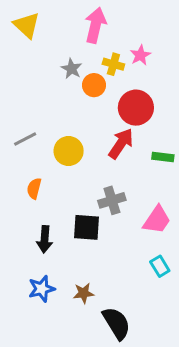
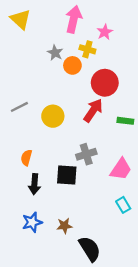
pink star: (140, 55) -> (105, 32), moved
orange semicircle: (34, 188) -> (26, 158), moved

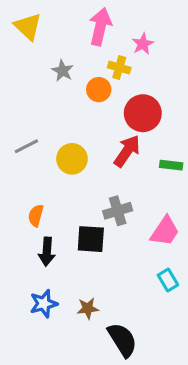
gray star: (55, 53) -> (63, 71), moved

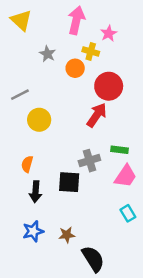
gray line: (26, 146) -> (20, 95), moved
yellow circle: (72, 159) -> (39, 120), moved
green rectangle: (171, 165) -> (119, 150), moved

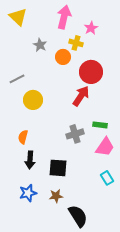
black square: (69, 182) -> (58, 168), moved

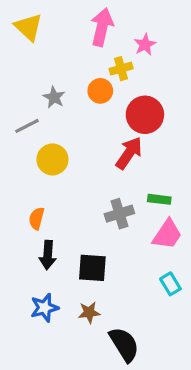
yellow cross: (76, 43) -> (121, 69), turned -32
gray star: (40, 45) -> (54, 97), moved

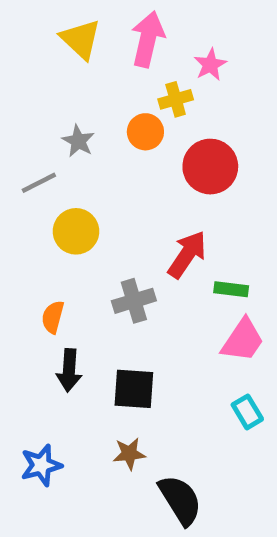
yellow triangle: (29, 27) -> (81, 39), moved
red arrow: (129, 153) -> (187, 255), moved
gray cross: (119, 214) -> (134, 301), moved
blue star: (44, 308) -> (41, 465), moved

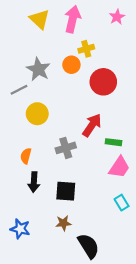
pink star: (210, 65) -> (117, 17), moved
gray star: (78, 141) -> (38, 69), size x1.5
blue star: (41, 465) -> (20, 229), turned 30

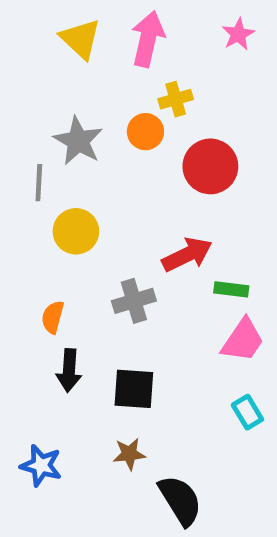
gray line: (19, 90) -> (39, 183), turned -60
red arrow: (92, 125) -> (187, 254), turned 30

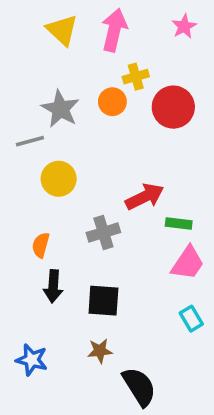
red circle: (210, 166) -> (173, 107), moved
gray line: (39, 183) -> (30, 141), turned 72

